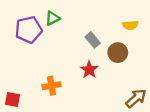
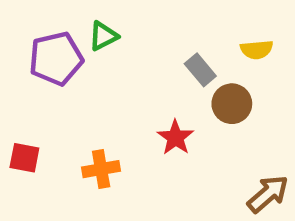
gray rectangle: (93, 40) -> (200, 70), moved
red square: (13, 99) -> (24, 158), moved

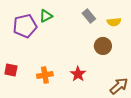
gray rectangle: (200, 70) -> (89, 16), moved
red star: (175, 138) -> (78, 74), moved

